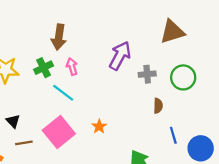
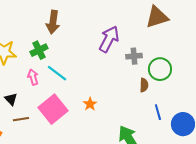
pink arrow: (72, 67) -> (33, 77), moved
green circle: (183, 77) -> (160, 69), moved

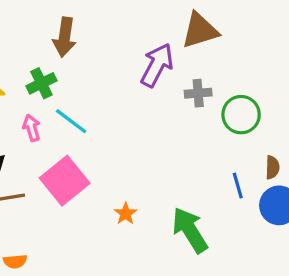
brown triangle: (157, 17) -> (200, 30), moved
brown semicircle: (144, 85) -> (272, 167), moved
orange star: (90, 104) -> (126, 214), moved

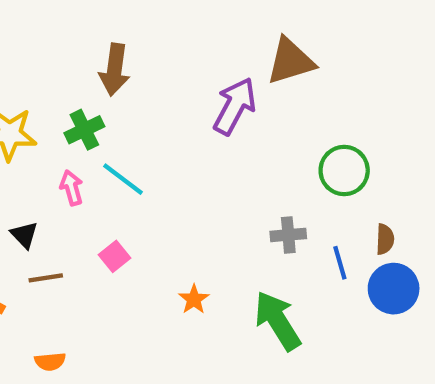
gray cross: (198, 93) -> (288, 235), moved
pink square: (65, 181) -> (114, 256), size x0.5

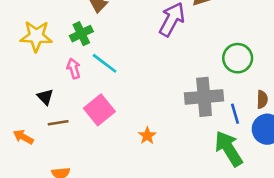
gray cross: (288, 235) -> (204, 97), size x1.8
pink square: (114, 256) -> (99, 110), size x1.6
green arrow: (278, 321) -> (229, 149), moved

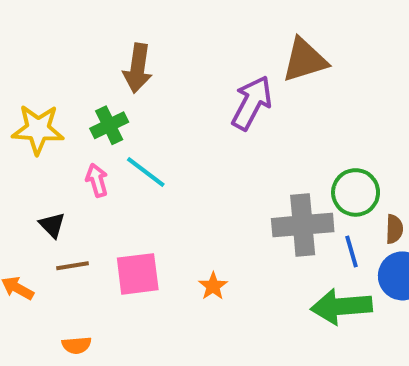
green circle: (238, 58) -> (356, 192), moved
pink square: (99, 110) -> (138, 274), moved, turned 32
green arrow: (229, 149) -> (341, 306), turned -63

